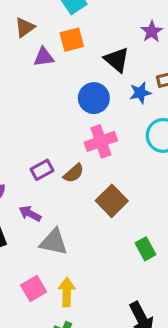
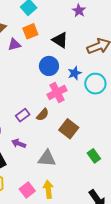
purple star: (152, 31) -> (79, 11), moved
blue star: (140, 93) -> (75, 73), moved
gray triangle: (54, 242) -> (47, 158), moved

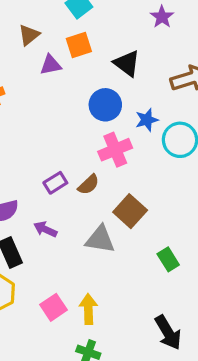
gray triangle: (47, 158) -> (100, 239), moved

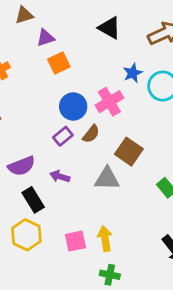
brown triangle: (29, 35) -> (24, 15), turned 30
orange square: (79, 45) -> (59, 63), moved
blue circle: (105, 105) -> (73, 106), moved
pink square: (53, 307) -> (76, 241), turned 30

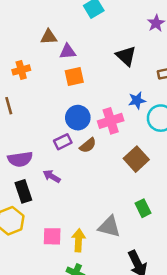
brown triangle: (24, 15) -> (49, 37), moved
brown square: (129, 152) -> (136, 159), moved
gray triangle: (107, 179) -> (109, 227), moved

